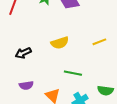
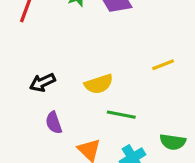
yellow semicircle: (60, 43) -> (99, 84), moved
purple semicircle: (26, 85) -> (54, 123), moved, turned 80

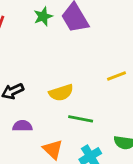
purple semicircle: (54, 123) -> (22, 126), turned 108

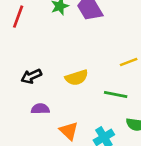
green line: (81, 119) -> (116, 94), moved

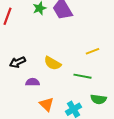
yellow semicircle: (77, 78) -> (52, 63), turned 48
purple semicircle: (40, 109) -> (32, 82), moved

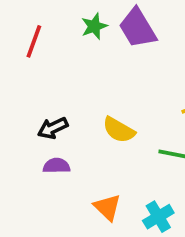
purple semicircle: (32, 82) -> (57, 166), moved

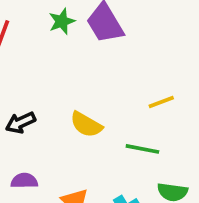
purple semicircle: (57, 166) -> (24, 181), moved

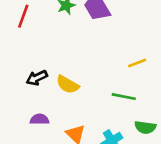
yellow semicircle: (86, 124) -> (68, 84), moved

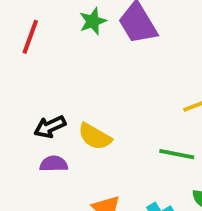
purple semicircle: (39, 119) -> (54, 164), moved

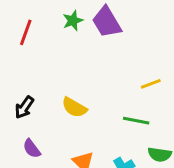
black arrow: (50, 127) -> (24, 107), moved, turned -30
purple semicircle: (54, 164) -> (32, 149), moved, turned -126

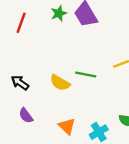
black arrow: (24, 107) -> (20, 83), turned 90
green line: (136, 121) -> (86, 74), moved

